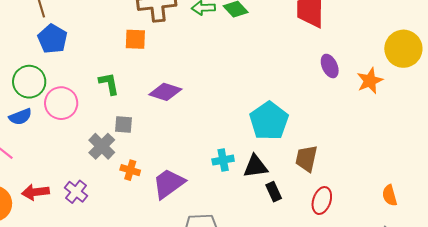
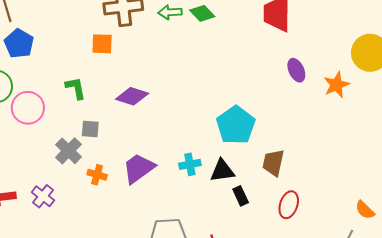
purple trapezoid: (169, 184) -> (139, 168), moved
orange semicircle: (390, 195) -> (365, 210), moved, turned -30

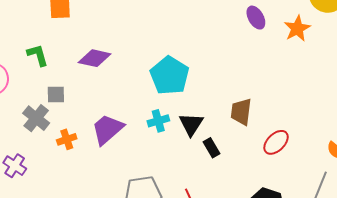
cyan pentagon: (236, 125) -> (170, 76), moved
black triangle: (222, 171) -> (191, 124), turned -44
orange cross: (97, 175) -> (67, 139), turned -30
red ellipse: (289, 205) -> (276, 142), moved, turned 32

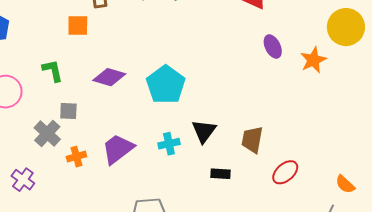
cyan pentagon: (170, 76) -> (166, 85), moved
black triangle: (191, 124) -> (204, 131), moved
black rectangle: (211, 148) -> (220, 174), turned -60

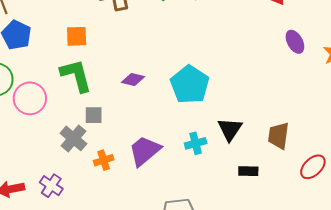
orange square: (78, 26) -> (77, 36), moved
green L-shape: (53, 71) -> (76, 75), size x1.5
purple diamond: (109, 77) -> (133, 79), size x0.7

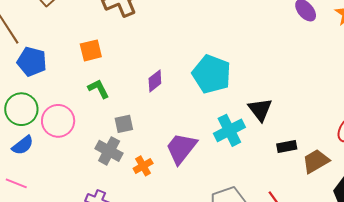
green L-shape: (76, 75) -> (98, 89), size x0.6
purple diamond: (133, 79) -> (155, 81), turned -40
brown trapezoid: (279, 136) -> (316, 161), moved, turned 64
cyan cross: (196, 143) -> (229, 130), size x1.4

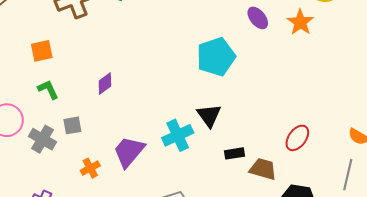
cyan pentagon: (212, 74) -> (216, 57), moved, turned 30
gray cross: (109, 151) -> (42, 139), moved
brown trapezoid: (316, 161) -> (263, 169), turned 44

